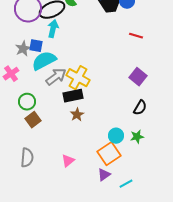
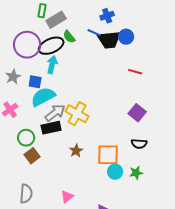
gray star: (23, 49) -> (13, 77), moved
black rectangle: (73, 96) -> (51, 128), moved
black semicircle: (140, 108) -> (139, 144), turned 63
orange square: (109, 154) -> (108, 155), moved, turned 35

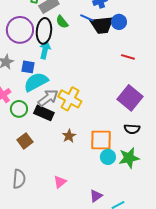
black ellipse: (51, 46) -> (44, 31), turned -60
purple square: (137, 113) -> (130, 98), size x1.4
black rectangle: (51, 128) -> (44, 113), turned 36
green circle: (26, 138) -> (19, 109), moved
green star: (136, 173) -> (129, 158), size x1.5

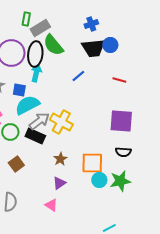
blue line: (87, 18) -> (78, 76), moved, turned -64
green semicircle: (62, 22) -> (53, 45), size x1.6
purple square: (130, 98) -> (121, 121), turned -35
pink triangle: (60, 182) -> (51, 205), turned -48
purple triangle: (96, 196) -> (59, 183), moved

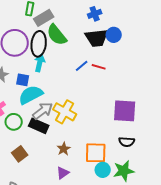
red line: (119, 80) -> (99, 67), moved

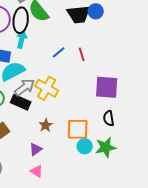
blue line: (82, 66) -> (59, 52), moved
red line: (99, 67) -> (82, 54), moved, turned 56
black semicircle: (127, 142) -> (109, 118), turned 77
purple triangle: (63, 173) -> (36, 149), moved

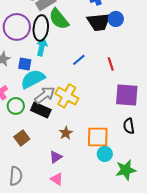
red line: (82, 54) -> (111, 64), moved
green star: (106, 147) -> (126, 170), moved

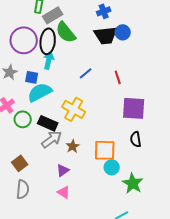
gray arrow: (45, 95) -> (52, 139), moved
brown square: (22, 138) -> (20, 163), moved
green star: (126, 170) -> (133, 183), turned -30

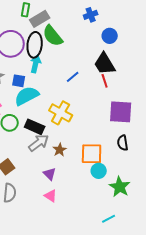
black trapezoid: (106, 35) -> (105, 64), moved, turned 65
purple triangle: (63, 170) -> (50, 174), turned -40

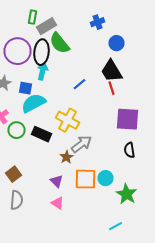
gray arrow: (39, 143) -> (82, 144), moved
orange square: (92, 154) -> (86, 179), moved

